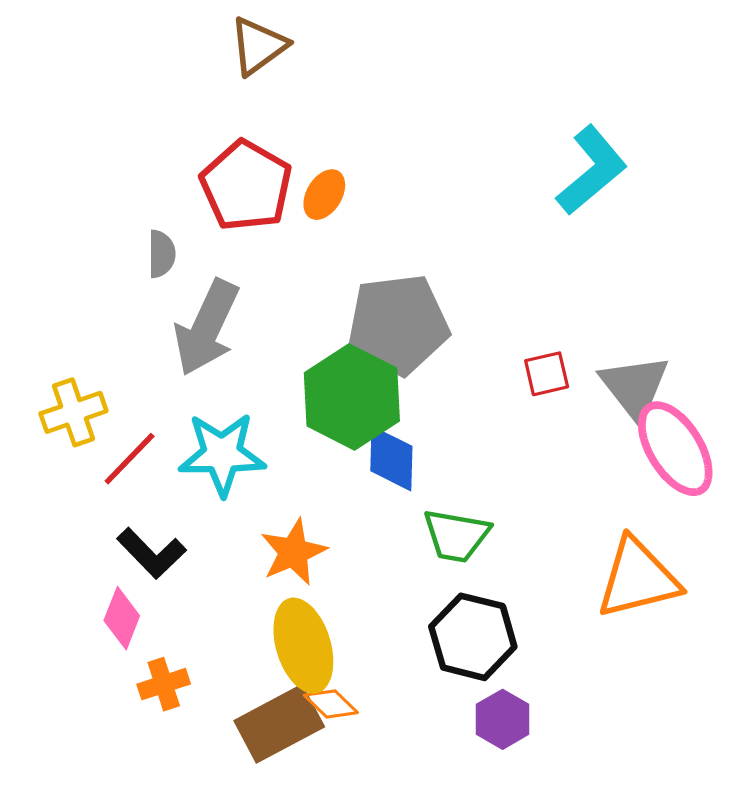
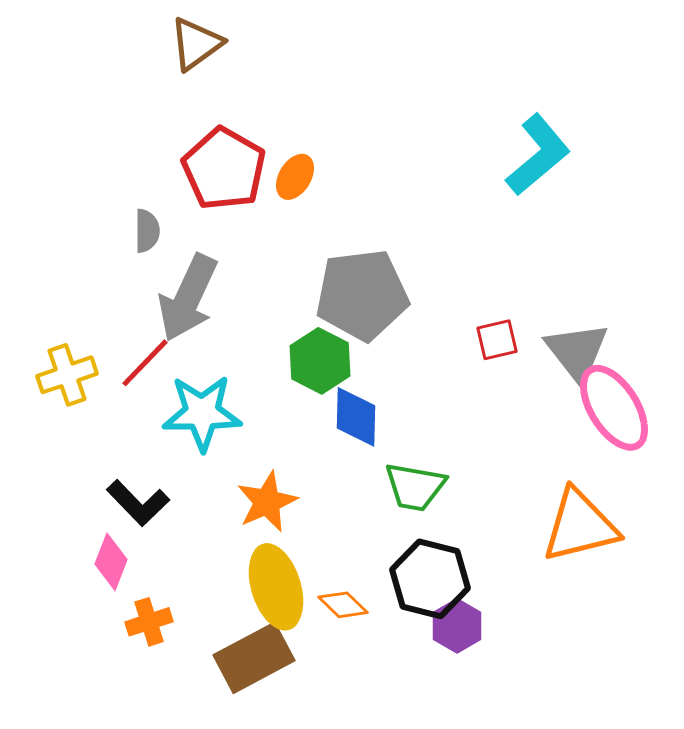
brown triangle: (258, 46) -> (196, 44), moved
green hexagon: (352, 397) -> (320, 361), size x0.7
red line: (130, 459) -> (145, 363), moved
orange diamond: (331, 704) -> (343, 605), moved
purple hexagon: (503, 719) -> (457, 626), moved

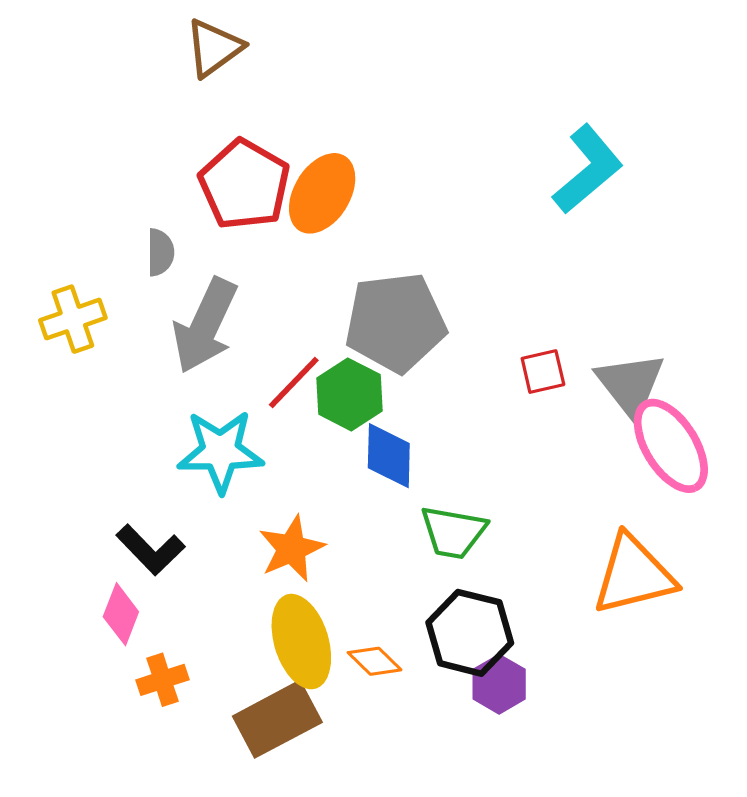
orange ellipse: (295, 177) -> (322, 193), size x1.6
red line: (145, 363) -> (294, 382), moved
yellow cross: (67, 375) -> (73, 319), moved

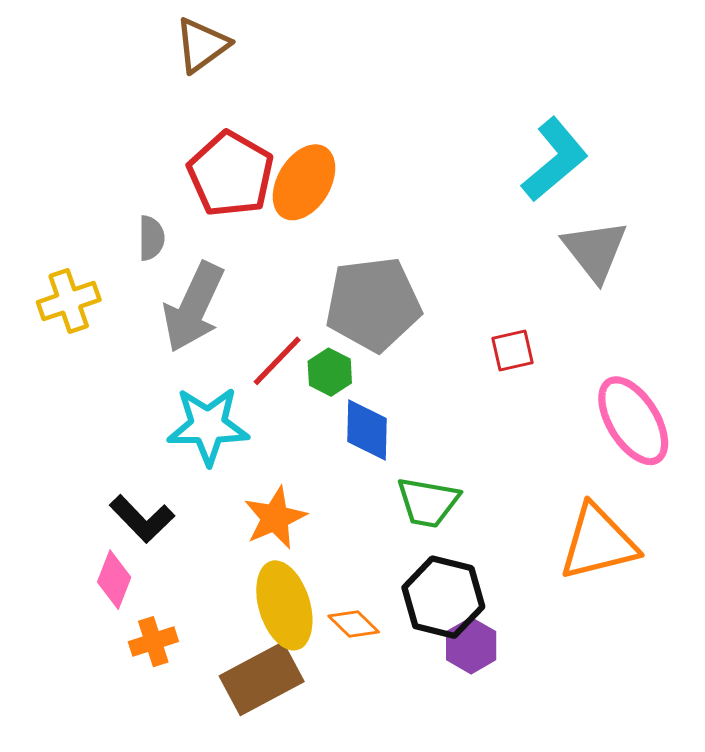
gray triangle: (630, 385) -> (595, 250), moved
green hexagon: (349, 394) -> (330, 372), size x0.7

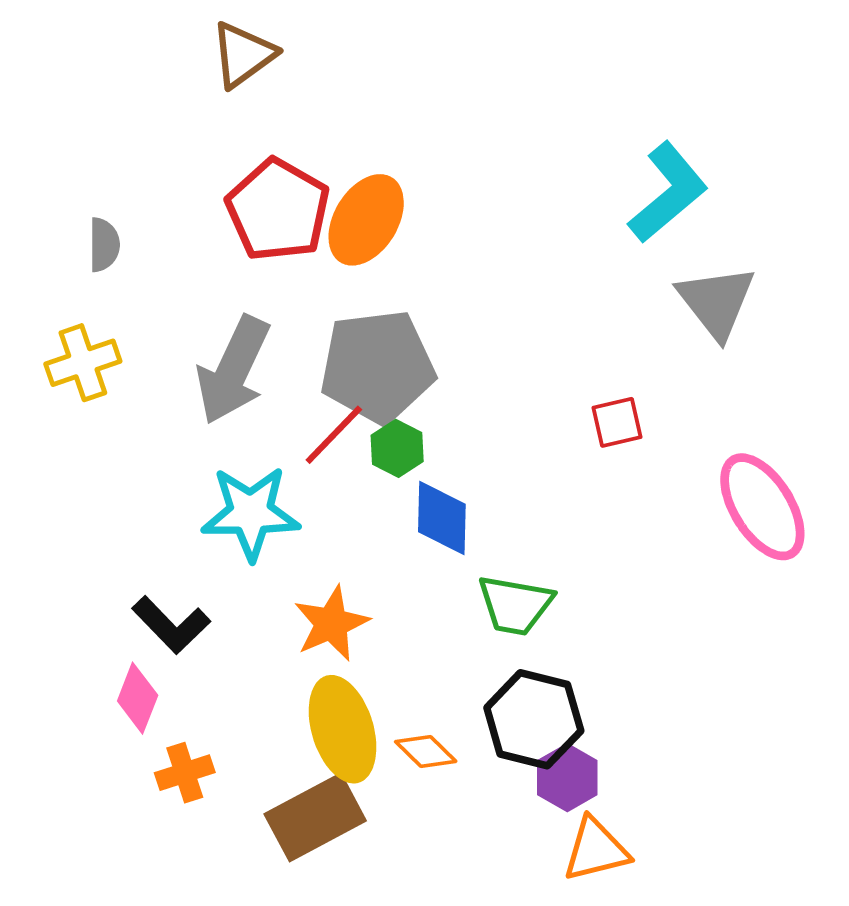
gray semicircle: (151, 238) -> (104, 245), moved
gray pentagon: (373, 304) -> (377, 366), moved
orange triangle: (598, 542) -> (596, 850), moved, size x0.7

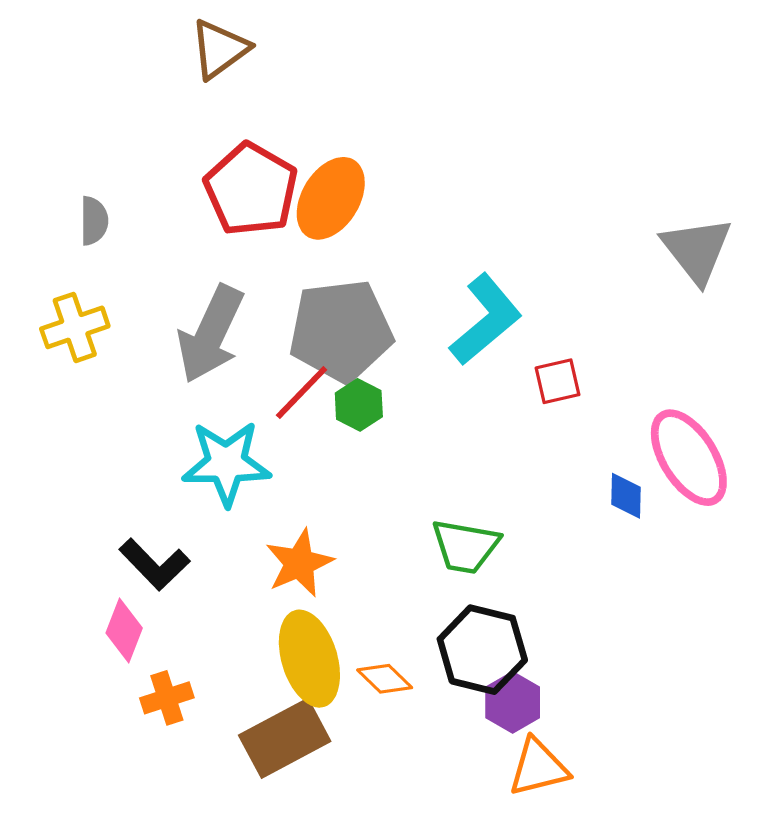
cyan L-shape: (668, 193) -> (486, 320), moved
gray triangle: (716, 302) -> (697, 250), moved
blue diamond: (442, 518) -> (626, 496), moved, size x0.7

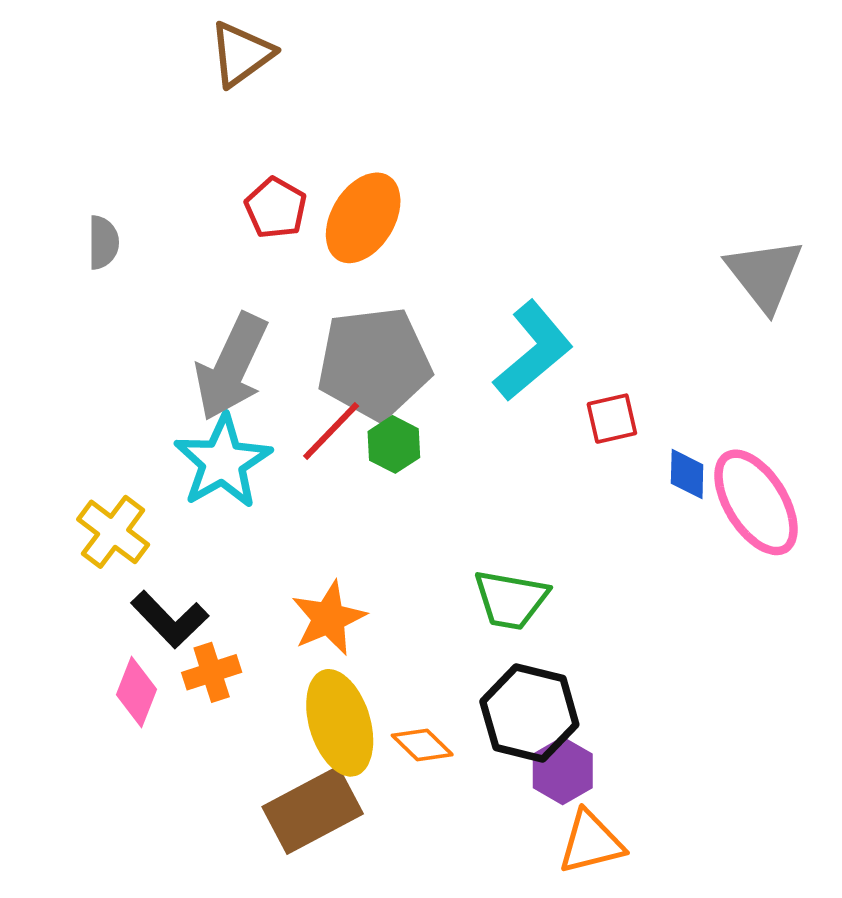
red pentagon: (251, 189) -> (276, 208), size x0.6
yellow cross: (75, 327) -> (113, 532), moved, turned -34
cyan star: (226, 463) -> (223, 462), moved, turned -30
blue diamond: (626, 496) -> (687, 474), moved
orange cross: (167, 698) -> (212, 672), moved

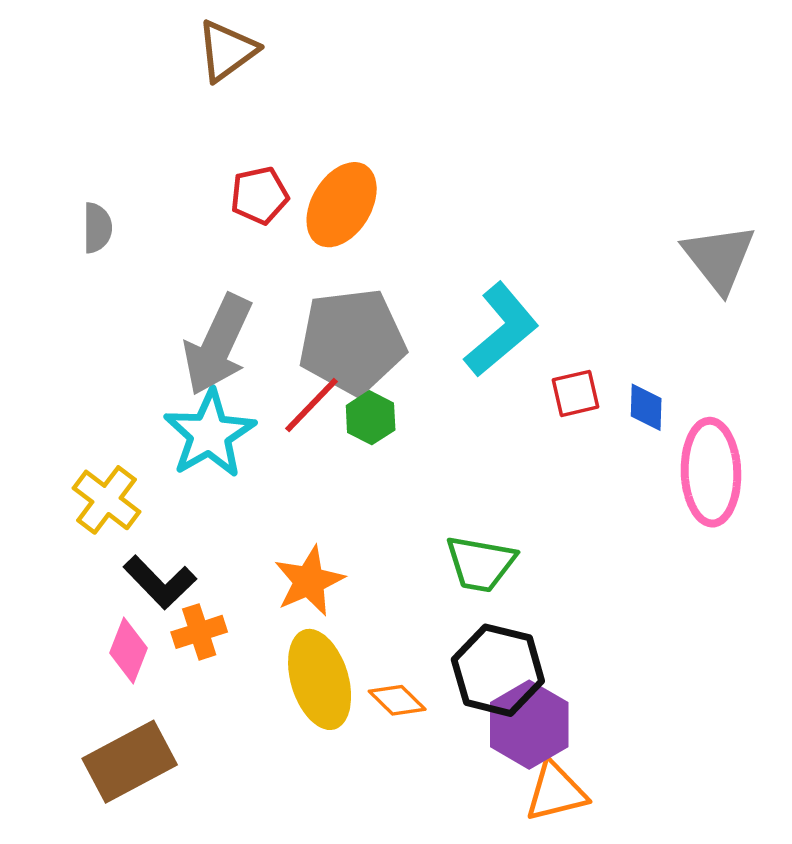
red pentagon: (276, 208) -> (259, 195), turned 30
blue diamond: (687, 474) -> (646, 407), moved
pink ellipse: (756, 502) -> (711, 472), turned 30
purple hexagon: (563, 771) -> (529, 725), size x1.4
brown rectangle: (313, 810) -> (130, 762), moved

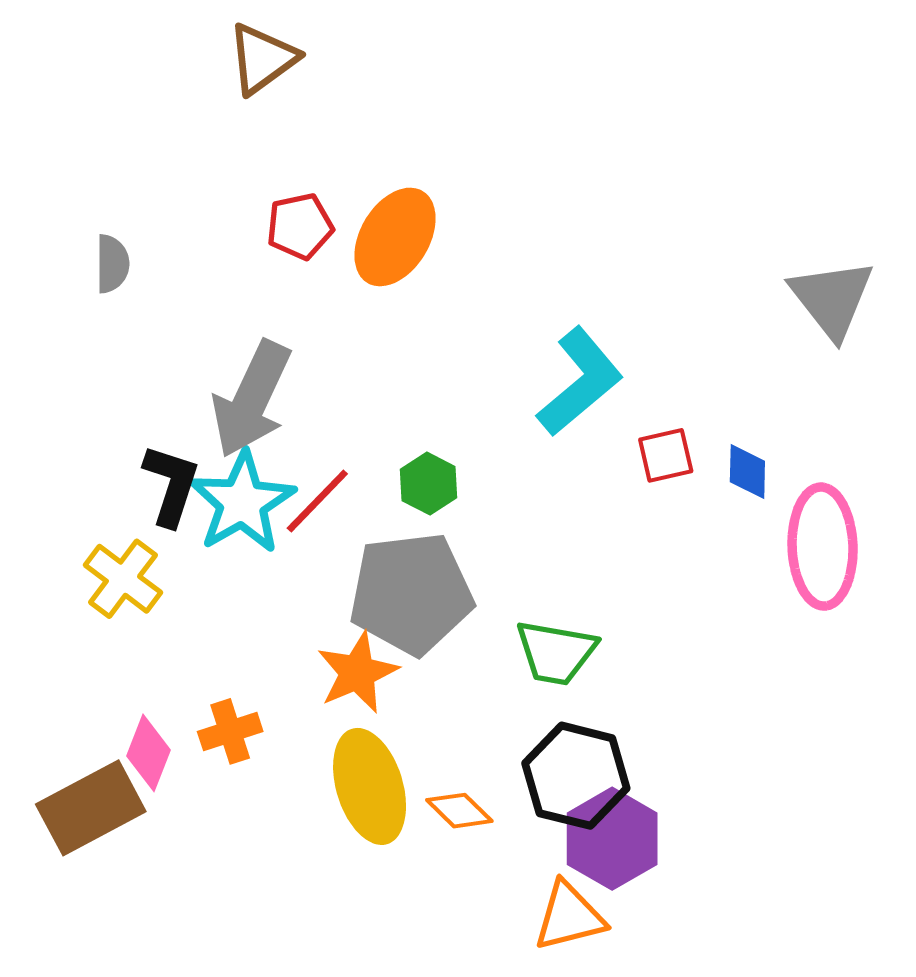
gray pentagon: (352, 341) -> (411, 593), moved
red line: (311, 405) -> (317, 501), moved
black L-shape: (160, 582) -> (171, 485), moved, turned -118
brown rectangle: (130, 762) -> (91, 808), moved
orange triangle: (556, 792) -> (569, 916), moved

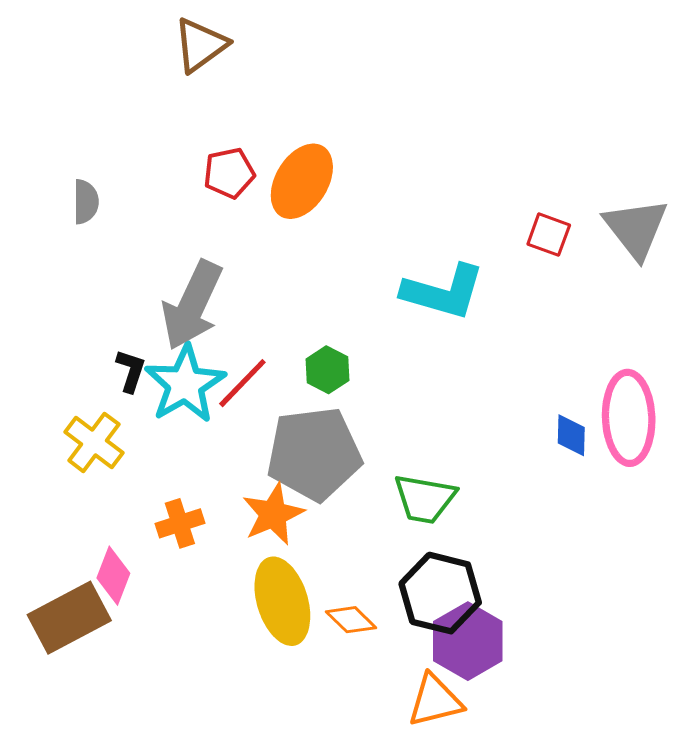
cyan L-shape: (580, 382) -> (443, 292), turned 56
red square: (666, 455) -> (549, 235), moved, turned 33
blue diamond: (747, 472) -> (571, 435), moved
black L-shape: (171, 485) -> (131, 371), size x0.7
orange cross: (230, 731) -> (180, 523), moved

